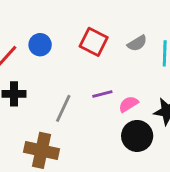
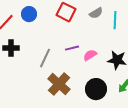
black circle: (137, 136) -> (96, 89), moved
brown cross: (42, 150) -> (59, 84), moved, turned 30

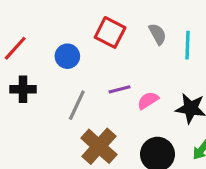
gray semicircle: (96, 13) -> (157, 34), turned -88
blue circle: (29, 14) -> (67, 56), moved

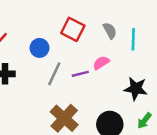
pink semicircle: (148, 100) -> (101, 63), moved
gray line: (77, 105) -> (54, 74), moved

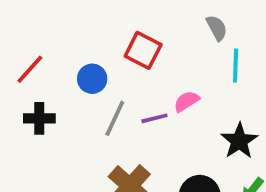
gray semicircle: (110, 31) -> (217, 28), moved
black star: (136, 89) -> (239, 141), turned 30

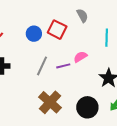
gray semicircle: (217, 28) -> (82, 15), moved
blue circle: (92, 79) -> (34, 34), moved

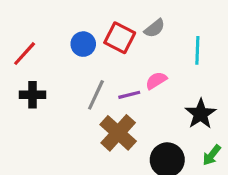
gray semicircle: (82, 15) -> (155, 28), moved, turned 80
brown cross: (50, 102) -> (118, 133), moved

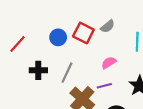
black cross: (32, 95) -> (38, 70), moved
purple line: (129, 95) -> (104, 86), moved

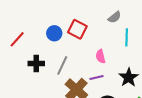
gray semicircle: (108, 26) -> (115, 17), moved
pink semicircle: (109, 63) -> (100, 56), turned -72

